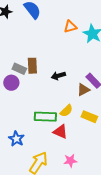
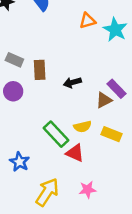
gray rectangle: (19, 69) -> (14, 60), moved
yellow semicircle: (66, 111) -> (82, 127), turned 32
green rectangle: (45, 117) -> (56, 134), turned 45

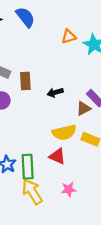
yellow semicircle: (82, 127) -> (64, 132), size x1.5
green rectangle: (56, 134) -> (28, 167), moved, turned 40
yellow arrow: (47, 192) -> (32, 192), turned -65

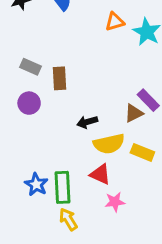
black arrow: (55, 92) -> (87, 122), moved
pink star: (69, 189) -> (115, 202), moved
yellow arrow: (32, 192) -> (68, 219), size x0.7

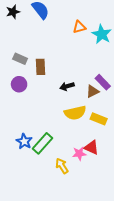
black arrow: (87, 122) -> (67, 86), moved
red triangle: (100, 174) -> (91, 147), moved
green rectangle: (62, 187) -> (43, 143), turned 45
yellow arrow: (68, 219) -> (62, 166), moved

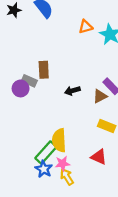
gray rectangle: (20, 59) -> (29, 81), moved
yellow semicircle: (75, 113) -> (59, 140), moved, turned 100
blue star: (24, 141) -> (44, 169), moved
pink star: (79, 154) -> (62, 164), moved

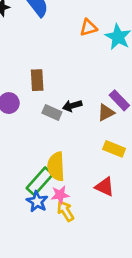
gray rectangle: (29, 81) -> (52, 112), moved

